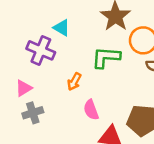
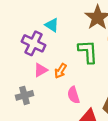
green L-shape: (106, 57) -> (88, 52), turned 80
pink triangle: (24, 88) -> (41, 70), moved

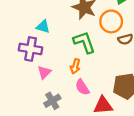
orange arrow: (60, 71) -> (75, 66), moved
gray cross: (25, 95) -> (52, 101), moved

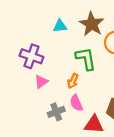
cyan triangle: (43, 27) -> (60, 26), moved, turned -32
gray cross: (52, 101) -> (56, 112), moved

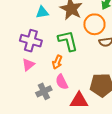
purple cross: (31, 56) -> (31, 41), moved

